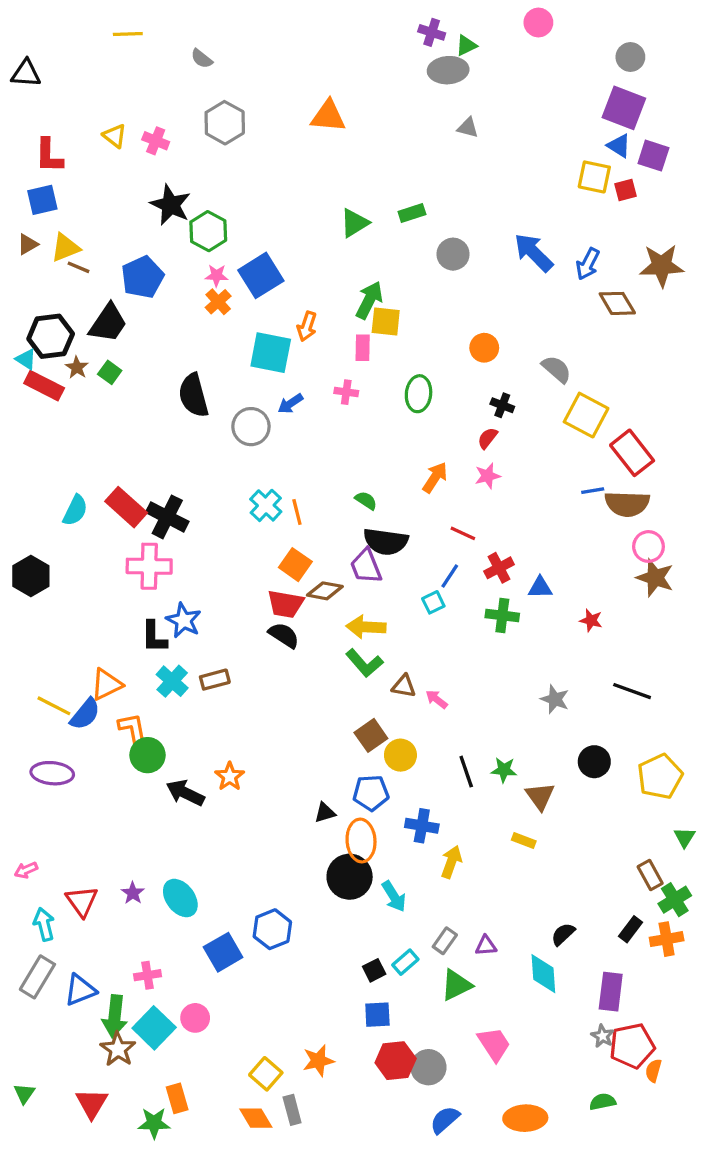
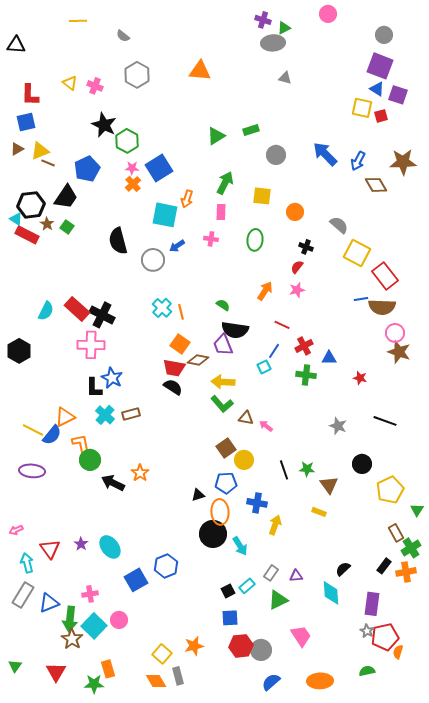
yellow square: (386, 321) -> (262, 196), moved
yellow pentagon: (660, 776) -> (390, 490), moved

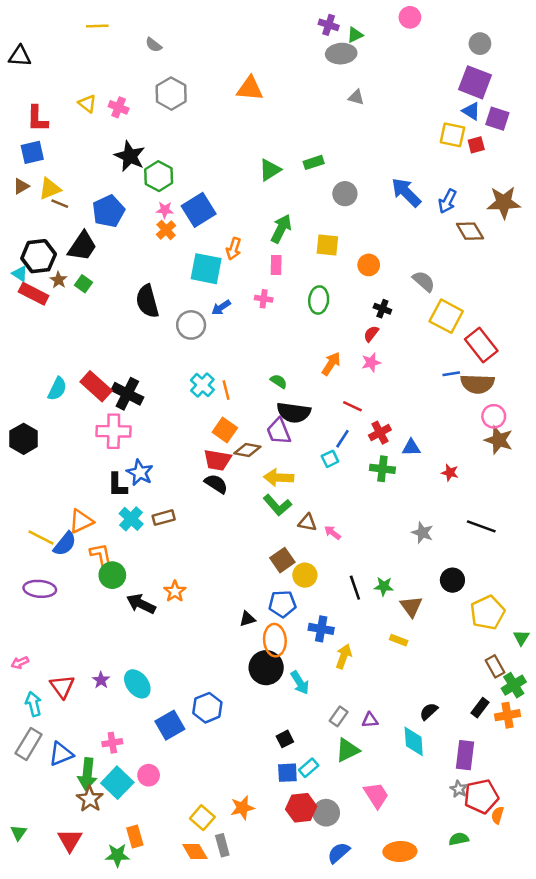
cyan rectangle: (247, 586) -> (309, 768), moved

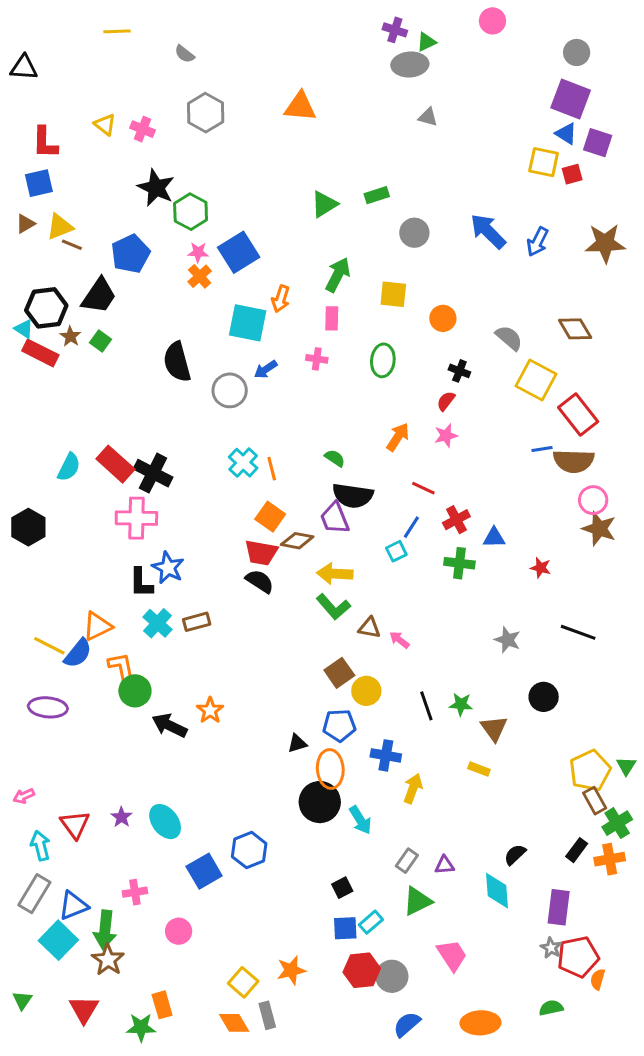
brown diamond: (470, 231) -> (575, 329), moved
yellow pentagon: (487, 613) -> (590, 770), moved
cyan square: (117, 783) -> (58, 940), moved

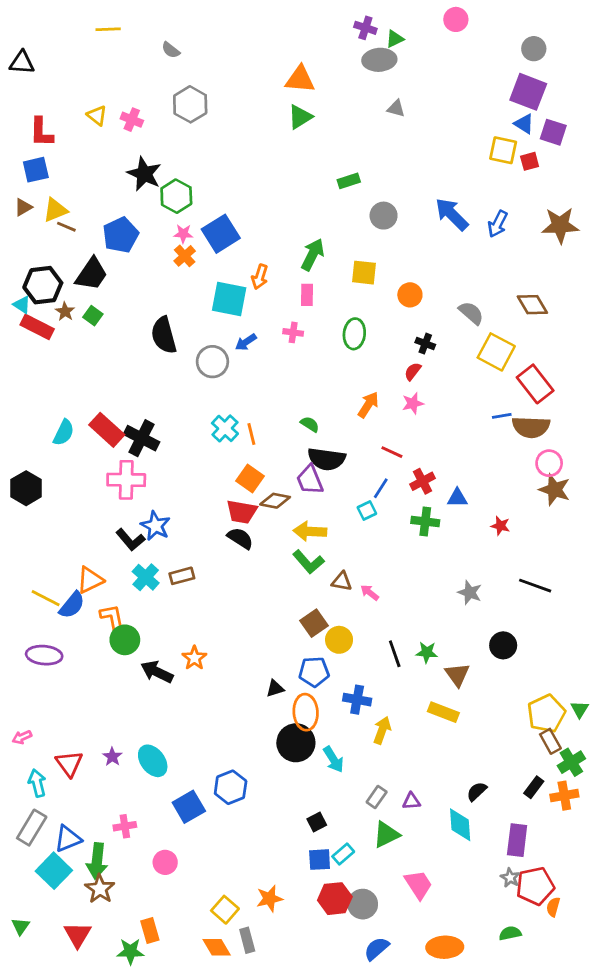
orange triangle: (300, 107) -> (300, 79), moved
green triangle: (324, 204) -> (300, 117), moved
black L-shape: (141, 583) -> (130, 540), turned -40
yellow rectangle: (479, 769) -> (443, 712), size x1.5

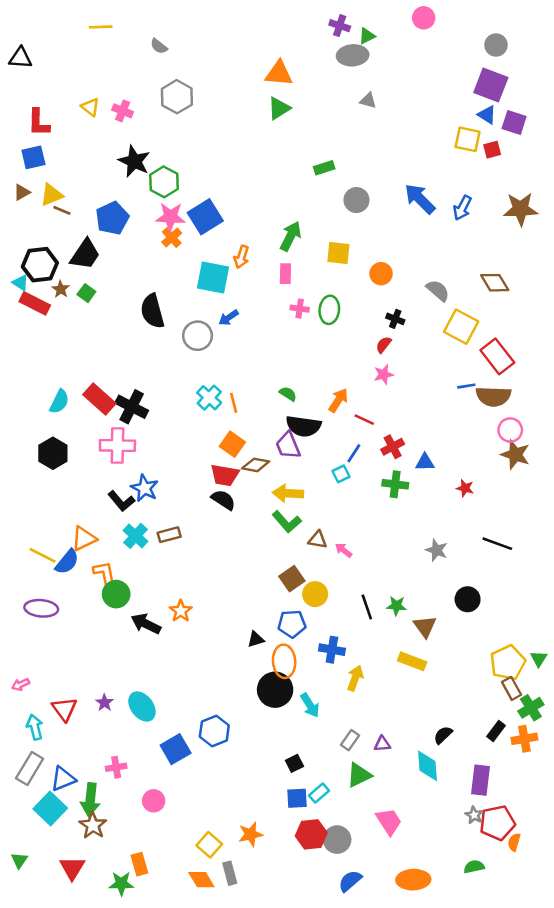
pink star: (183, 234) -> (170, 217), size x1.6
pink cross: (293, 332) -> (300, 309), moved
orange arrow: (368, 405) -> (338, 400), moved
black hexagon: (26, 488) -> (53, 453), moved

